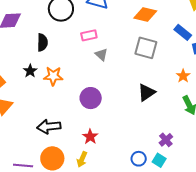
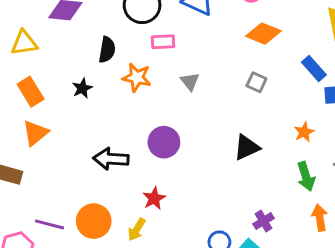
pink rectangle: (89, 35) -> (163, 42), moved
gray square: (146, 48) -> (256, 82), size x0.6
orange star: (53, 76) -> (137, 77), moved
black arrow: (49, 127) -> (111, 159), moved

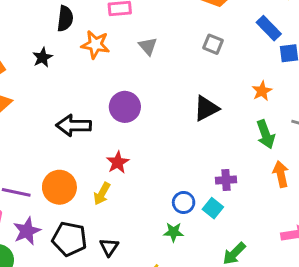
purple cross: (264, 221) -> (226, 180), turned 30

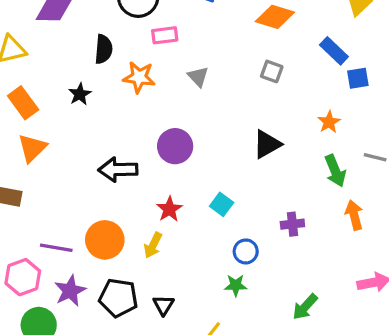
cyan square: (213, 208) -> (222, 204), moved

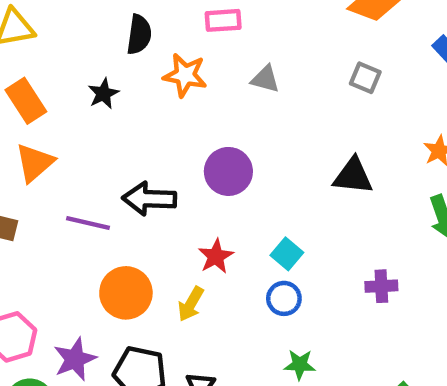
gray triangle: (198, 77) -> (265, 79), turned -35
black triangle: (267, 144) -> (353, 176), turned 32
purple line: (56, 248) -> (88, 223), moved
blue circle: (246, 251) -> (284, 298), moved

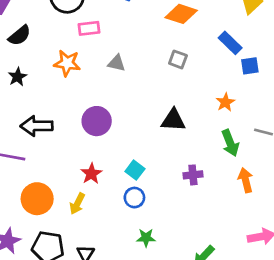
black semicircle: (139, 35) -> (20, 35), moved, turned 45
black arrow: (149, 199) -> (37, 126), moved
purple cross: (381, 286) -> (193, 175), moved

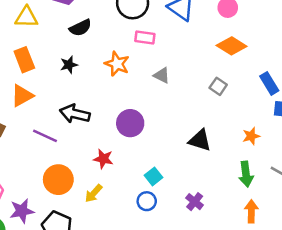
red star: (91, 174) -> (103, 159), moved, turned 30
purple cross: (193, 175) -> (195, 202), moved, turned 30

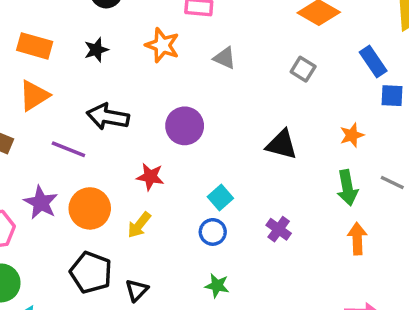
orange rectangle: (24, 60) -> (35, 46), turned -50
purple star: (22, 211) -> (41, 203), moved, turned -30

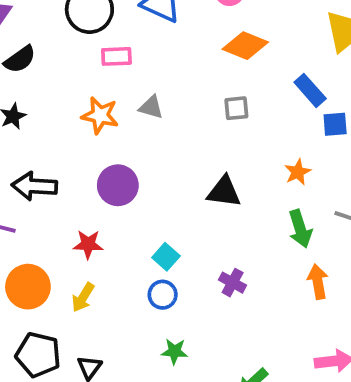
orange star: (162, 45) -> (100, 115), moved
gray square: (303, 69) -> (236, 108), turned -30

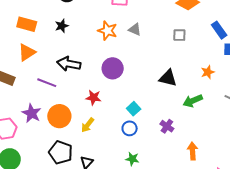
green arrow: (300, 229) -> (193, 101), moved, turned 78
orange arrow: (318, 282) -> (193, 151), moved

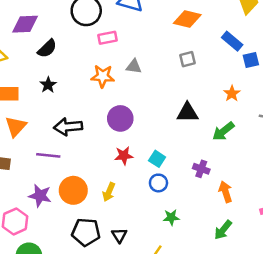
red star: (93, 98) -> (124, 156), moved
orange arrow: (193, 151) -> (226, 192), moved

